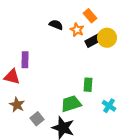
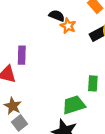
orange star: (77, 30) -> (68, 26), moved
gray square: (37, 119) -> (19, 123), moved

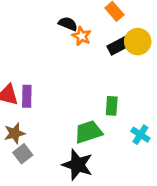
purple rectangle: (22, 55) -> (27, 96), moved
brown star: (13, 106) -> (14, 133), turned 30

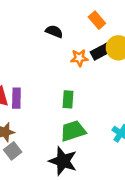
orange star: (82, 36) -> (79, 58), moved, turned -30
green rectangle: (112, 106) -> (68, 99), moved

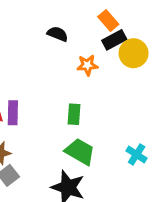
black rectangle: (101, 52) -> (114, 40), moved
green trapezoid: (73, 131) -> (80, 152), turned 48

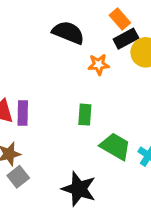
black semicircle: (58, 34) -> (68, 33), size x1.5
green trapezoid: (80, 152) -> (115, 146), moved

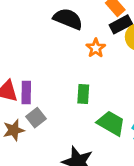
orange star: (99, 64) -> (96, 48), turned -30
gray square: (18, 177) -> (36, 118), moved

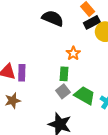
orange star: (96, 48) -> (73, 53), moved
gray square: (36, 118) -> (63, 91), moved

